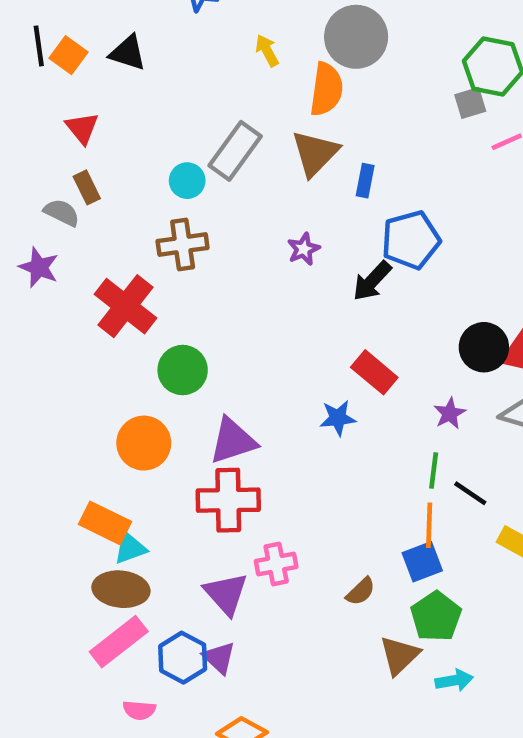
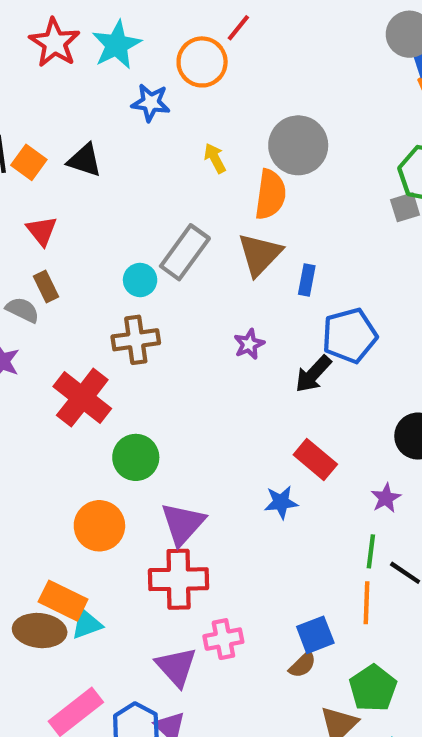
purple triangle: (233, 441) -> (183, 524), turned -30
blue square: (422, 562) -> (315, 635), moved
brown ellipse: (121, 589) -> (40, 631), moved

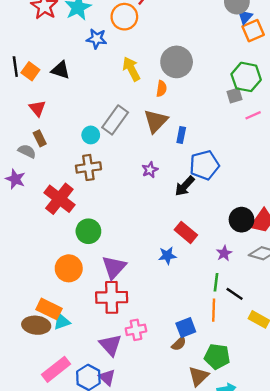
yellow arrow: (215, 158) -> (131, 69), size x1.5
orange semicircle: (270, 194) -> (161, 89), size x0.6
green pentagon: (373, 688) -> (217, 357), turned -30

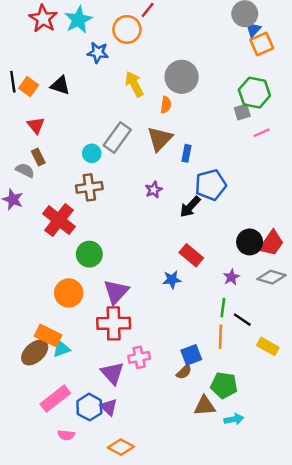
brown ellipse: (36, 325) -> (35, 352), turned -48
brown triangle: (199, 376) -> (205, 406), turned 40

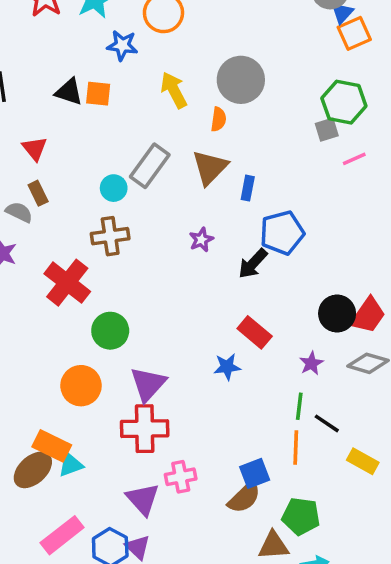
orange square: (29, 87) -> (98, 94), moved, turned -30
brown semicircle: (184, 372) -> (244, 497), size x1.5

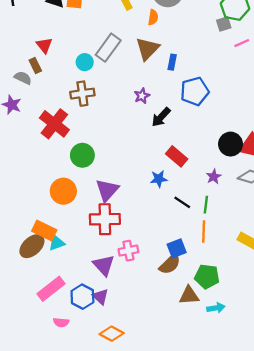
red triangle: (35, 149) -> (44, 45), moved
black arrow: (253, 264) -> (161, 117), moved
black line: (327, 423) -> (182, 202), moved

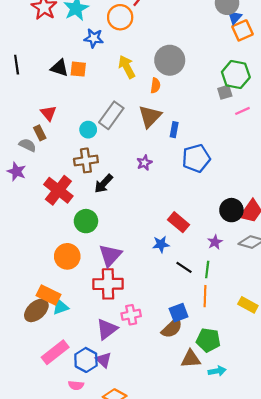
black arrow: (161, 117) -> (104, 184), moved
purple triangle: (104, 265) -> (107, 329), turned 35
pink semicircle: (61, 322) -> (76, 385), moved

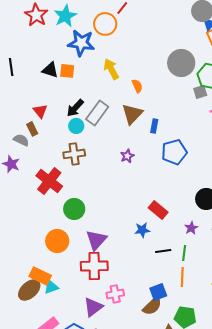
blue star: (94, 38) -> (81, 43), size x1.5
gray circle: (170, 60) -> (181, 63), moved
orange semicircle: (155, 86) -> (137, 86), turned -32
black arrow: (104, 184) -> (75, 108), moved
black line: (184, 267) -> (163, 251), turned -42

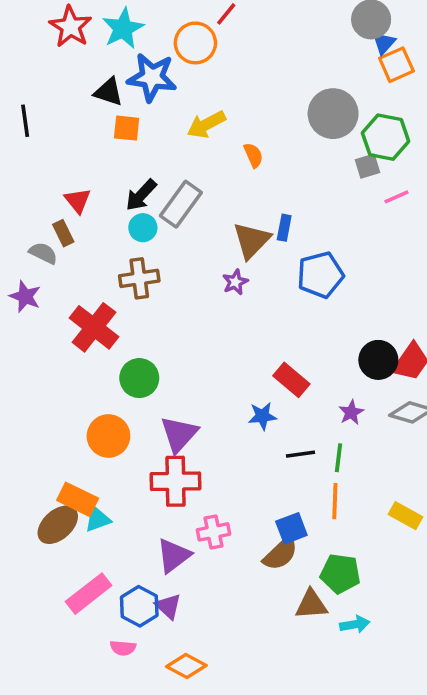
yellow arrow: (111, 69) -> (206, 124), turned -90
black triangle: (50, 70) -> (108, 92), moved
brown triangle: (132, 114) -> (252, 240), moved

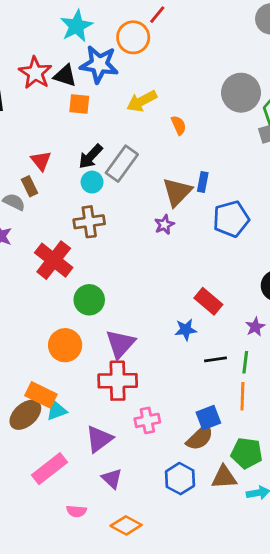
red star: (70, 27) -> (35, 73), moved
purple triangle: (174, 556) -> (99, 439), moved
blue hexagon: (139, 606) -> (180, 479), moved

